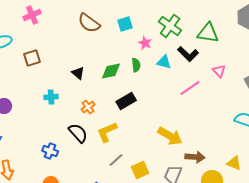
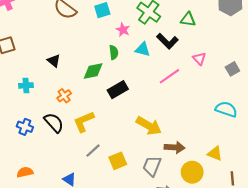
green triangle: (208, 33) -> (188, 19), size x0.7
green diamond: (111, 71) -> (93, 71), moved
black rectangle: (126, 101) -> (118, 90), moved
blue cross: (50, 151) -> (25, 127), moved

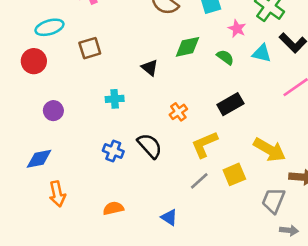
green semicircle: (114, 52) -> (225, 57), turned -48
green diamond: (93, 71) -> (187, 47), moved
orange cross: (64, 96) -> (178, 112), moved
yellow L-shape: (84, 122) -> (204, 144), moved
yellow square: (118, 161) -> (234, 174), moved

